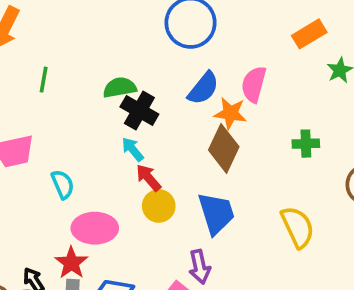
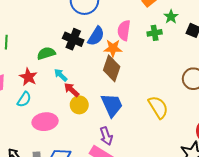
green semicircle: (120, 88) -> (46, 53), moved
black cross: (139, 110) -> (73, 39), moved
green cross: (306, 144) -> (155, 33), moved
cyan semicircle: (63, 184) -> (24, 99), turned 63
red star: (71, 263) -> (28, 77), moved

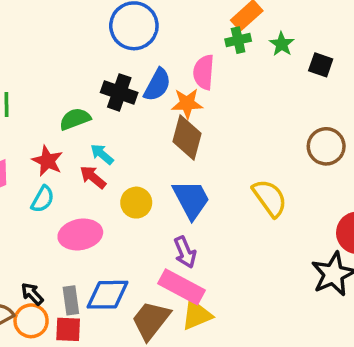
green cross: (155, 33) -> (238, 40), moved
red arrow: (72, 90) -> (93, 177), moved

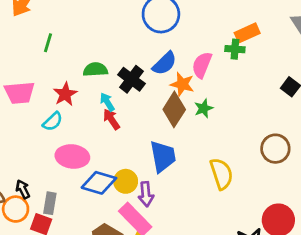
green star: (282, 44) -> (204, 108), moved
black cross: (119, 92) -> (131, 79), moved
red arrow: (93, 177) -> (111, 119), moved
yellow circle: (136, 203) -> (126, 181), moved
blue diamond: (108, 295) -> (99, 183), moved

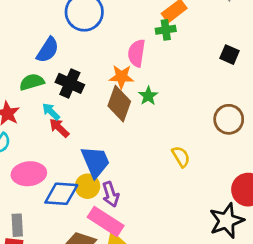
blue semicircle: (165, 63) -> (48, 50), moved
blue trapezoid: (163, 156) -> (95, 162), moved
yellow semicircle: (221, 174) -> (181, 157), size x0.7

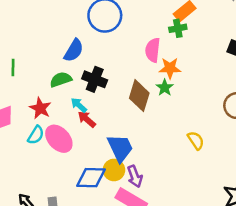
orange star: (121, 77) -> (170, 68), moved
pink ellipse: (29, 174) -> (59, 139), moved, turned 56

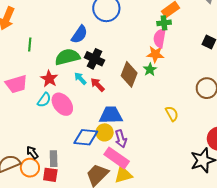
pink semicircle: (153, 50) -> (160, 38), moved
green semicircle: (61, 80) -> (67, 57), size x1.4
red arrow: (87, 119) -> (98, 85), moved
blue trapezoid: (120, 148) -> (111, 115), turned -70

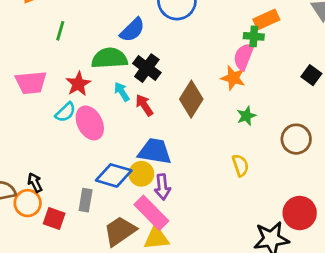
green star: (150, 69) -> (246, 116), moved
gray rectangle: (54, 159) -> (86, 200), moved

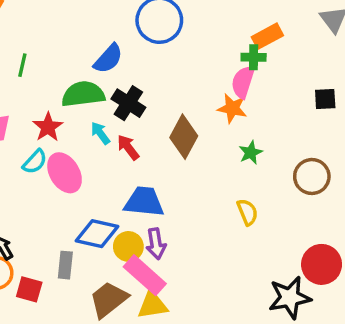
black square: (311, 75) -> (325, 99), turned -36
yellow circle: (141, 174) -> (128, 246), moved

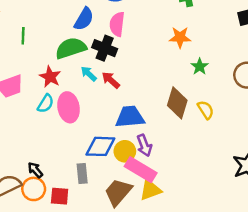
pink semicircle: (243, 82) -> (117, 24), moved
brown diamond: (184, 137) -> (177, 103), moved
pink ellipse: (65, 173) -> (69, 107), turned 32

